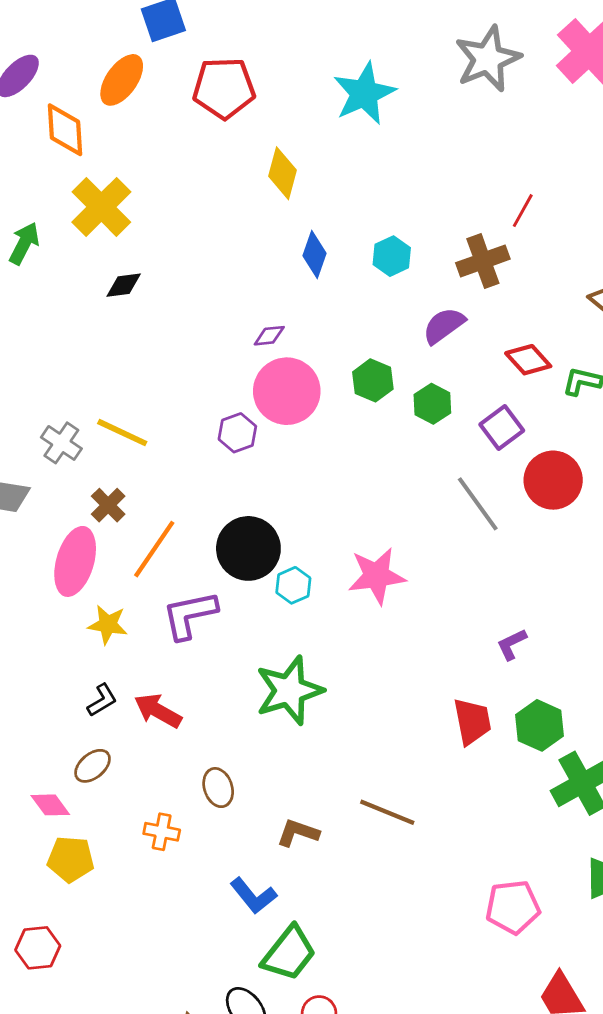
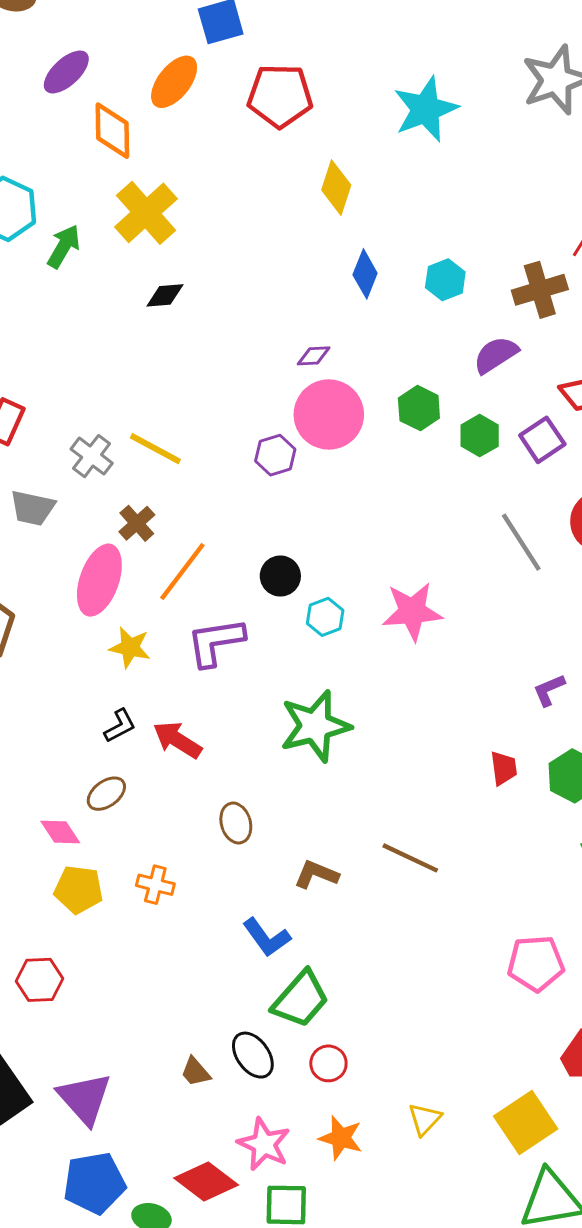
purple square: (502, 428) -> (542, 440), moved
black circle: (248, 548) -> (280, 576), size x0.6
red trapezoid: (472, 721) -> (504, 768), size x0.7
orange cross: (162, 832) -> (155, 885), moved

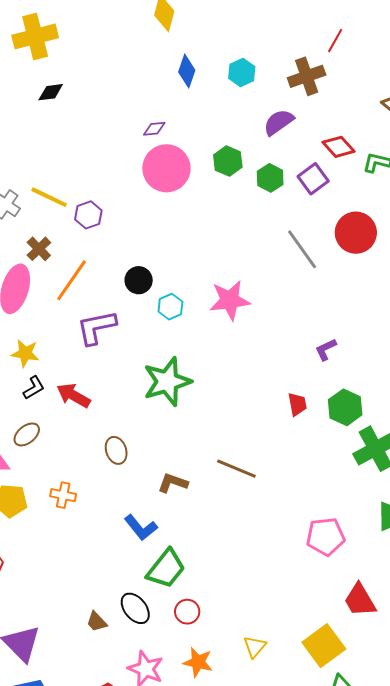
yellow cross: (146, 213) -> (35, 36), turned 30
purple hexagon: (275, 455) -> (88, 215), moved
yellow star: (130, 647) -> (25, 353), moved

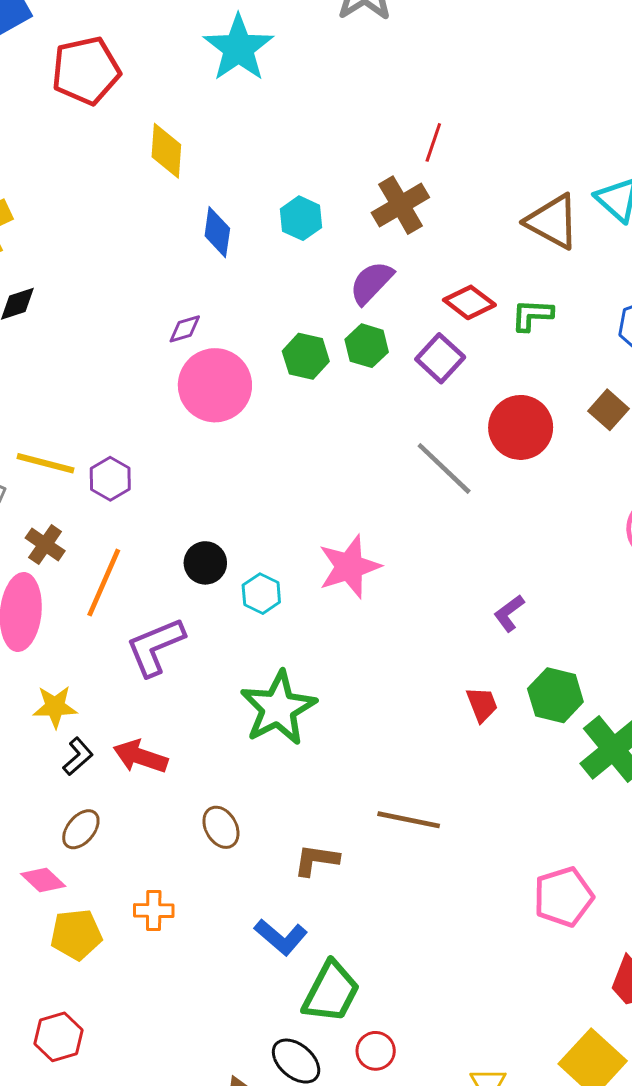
green hexagon: (270, 178) -> (367, 346), moved

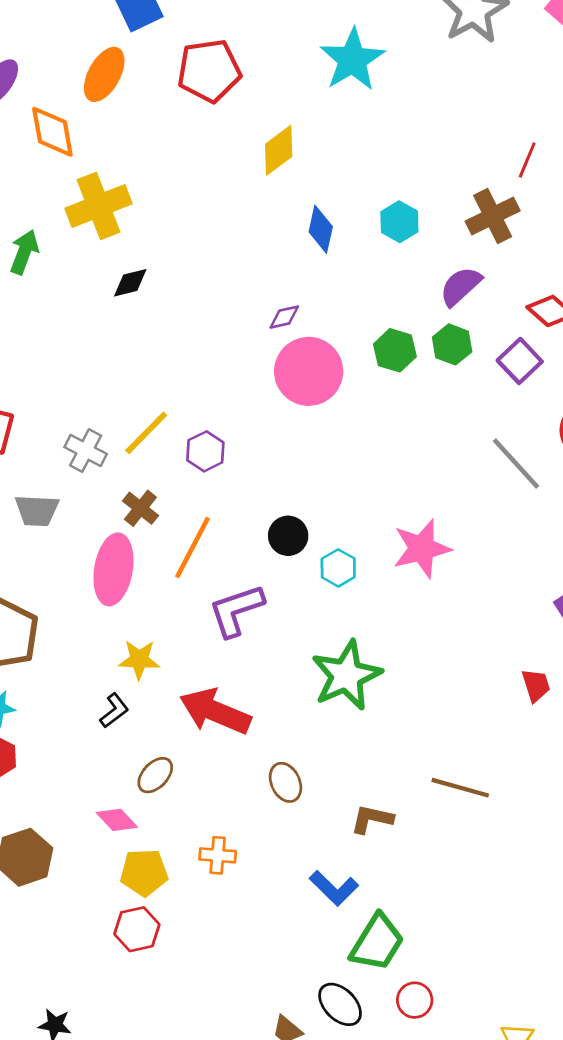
yellow diamond: (166, 151) -> (279, 150), turned 45
yellow line: (46, 463) -> (146, 433), turned -64
black L-shape: (78, 756) -> (114, 711), moved
red arrow: (140, 757) -> (215, 711), size x1.4
red hexagon: (59, 1037) -> (137, 929), moved

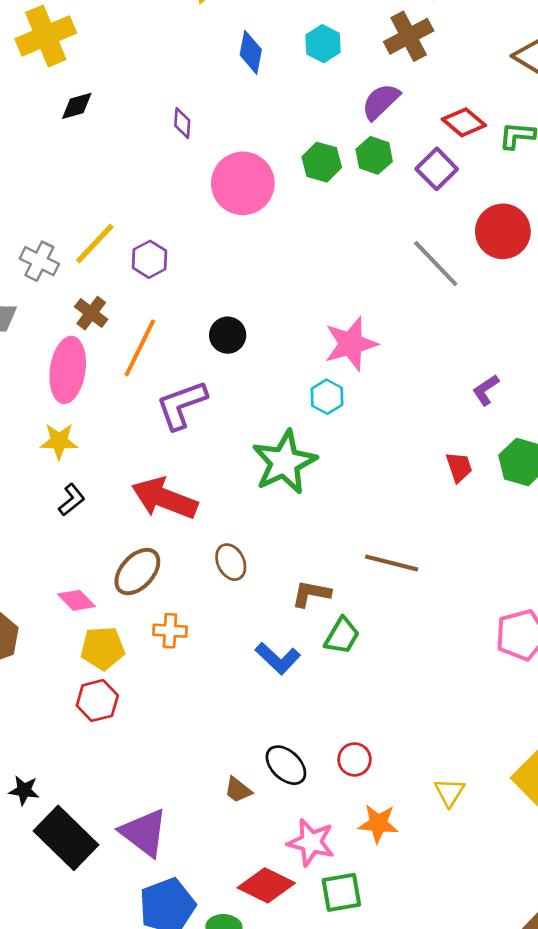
purple diamond: (284, 317) -> (182, 123), moved, turned -72
cyan hexagon: (338, 568) -> (327, 397), moved
yellow star: (139, 660) -> (59, 441), moved
brown ellipse: (155, 775) -> (137, 572), moved, size x1.4
green trapezoid: (377, 942) -> (342, 636), moved, size x0.7

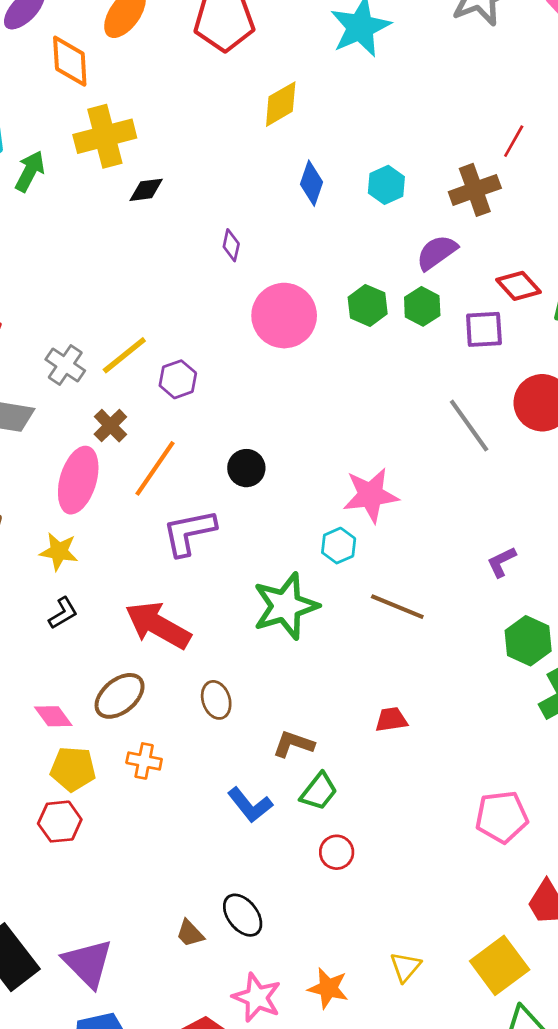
black diamond: (77, 106) -> (146, 190), moved
purple square: (437, 169) -> (484, 329), turned 33
red trapezoid: (459, 467) -> (391, 720), moved, turned -88
brown line: (392, 563) -> (397, 607), moved
red circle: (354, 759) -> (337, 852), moved

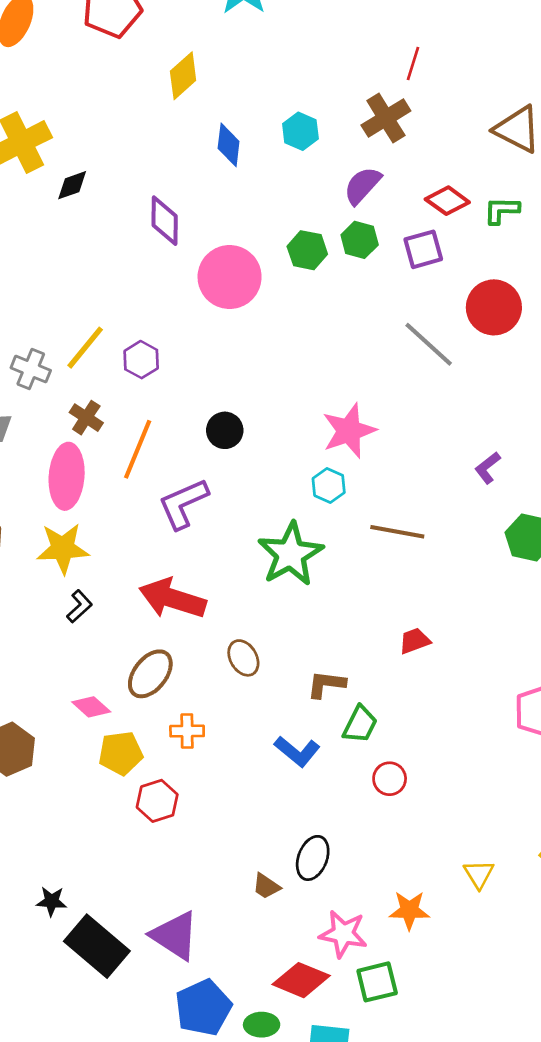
purple diamond: (231, 245) -> (165, 221), size x1.6
yellow star: (59, 552) -> (63, 548), size x1.4
red hexagon: (60, 822) -> (157, 801), moved
black ellipse: (243, 915) -> (313, 858), turned 72

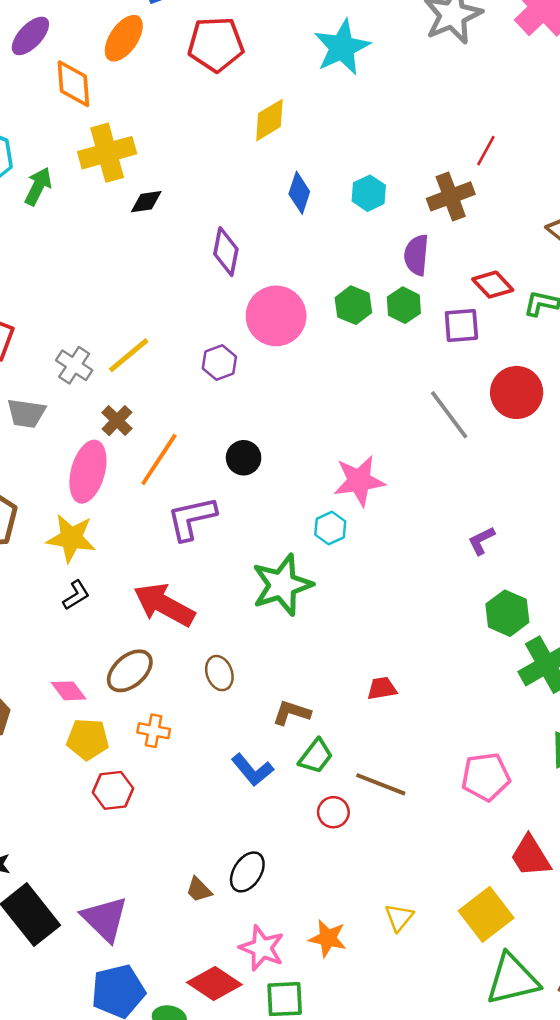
purple semicircle: (362, 185) -> (416, 255), turned -48
purple hexagon: (141, 360) -> (219, 362), moved
brown line: (397, 532) -> (381, 784), moved

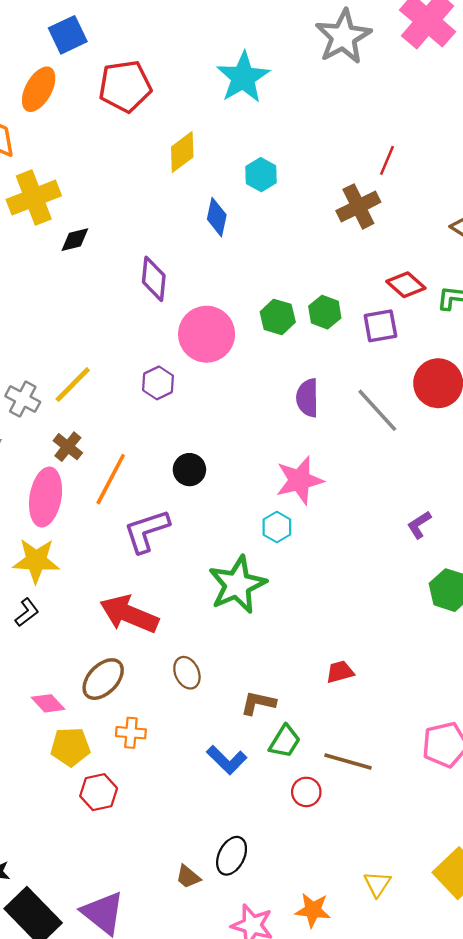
cyan hexagon: (369, 193) -> (261, 175), moved
purple semicircle: (416, 255) -> (308, 398), moved
black L-shape: (76, 595) -> (27, 612), moved

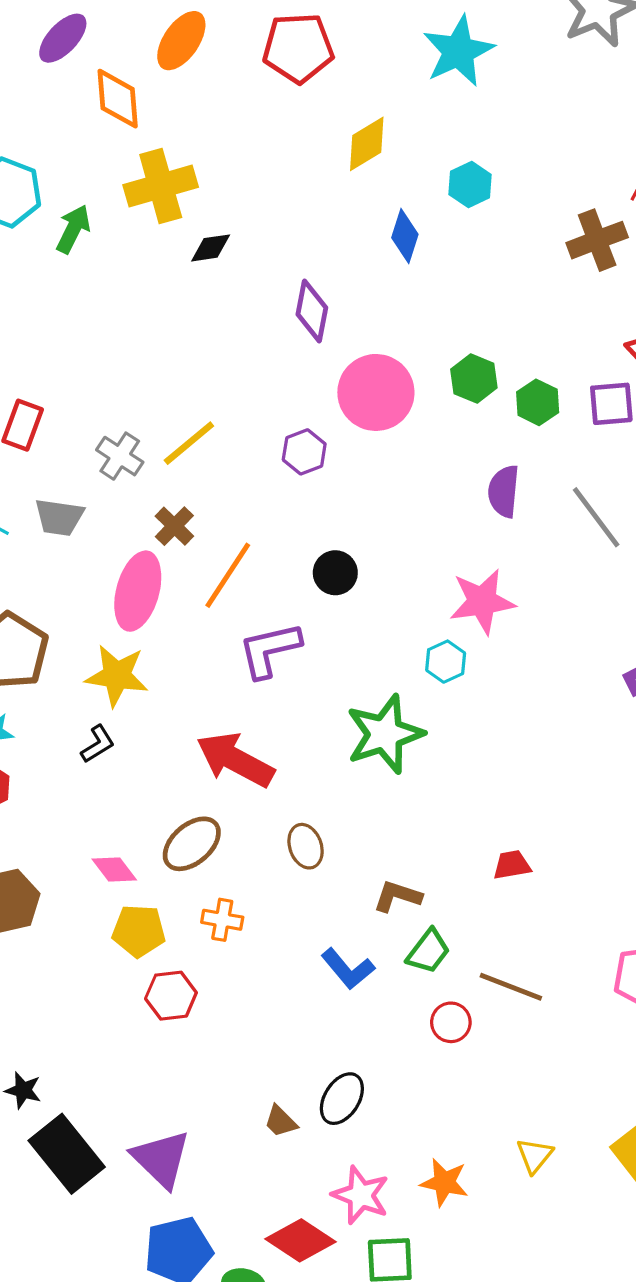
green hexagon: (325, 312) -> (538, 402), moved

